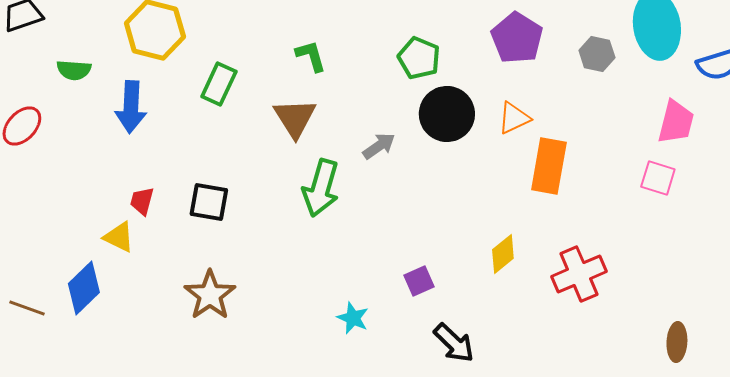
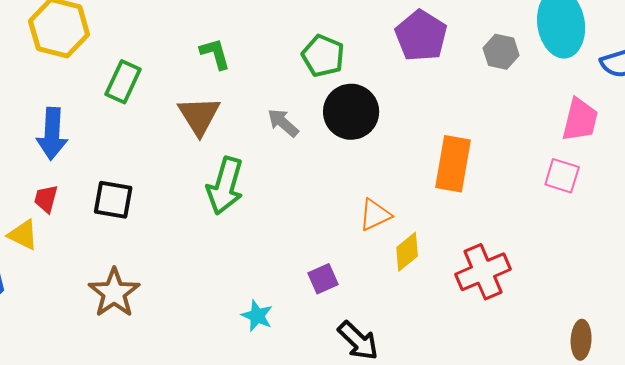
blue arrow: (131, 107) -> (52, 134), moved
orange triangle: (514, 118) -> (375, 215), moved
gray arrow: (379, 146) -> (283, 123), moved, turned -104

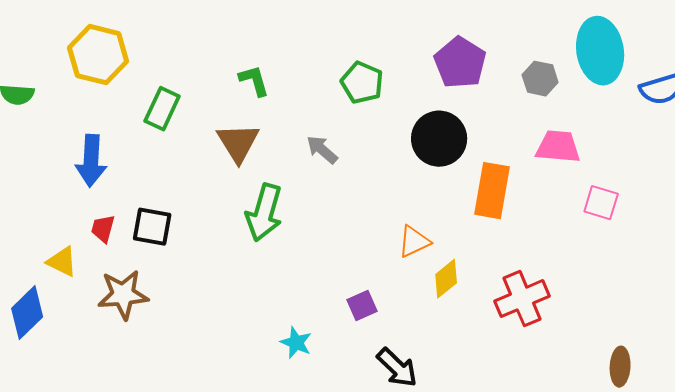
black circle: (351, 112) -> (439, 139), moved
pink trapezoid: (580, 120) -> (558, 147), moved, turned -99
red trapezoid: (46, 199) -> (103, 229), moved
brown star: (114, 293) -> (123, 295), moved, turned 30

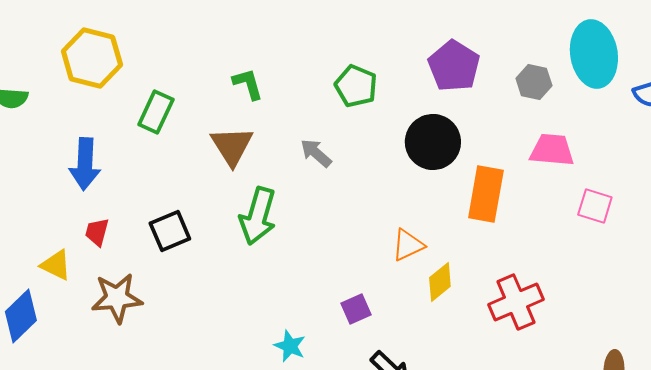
black square: (152, 227) -> (170, 231), moved, turned -33

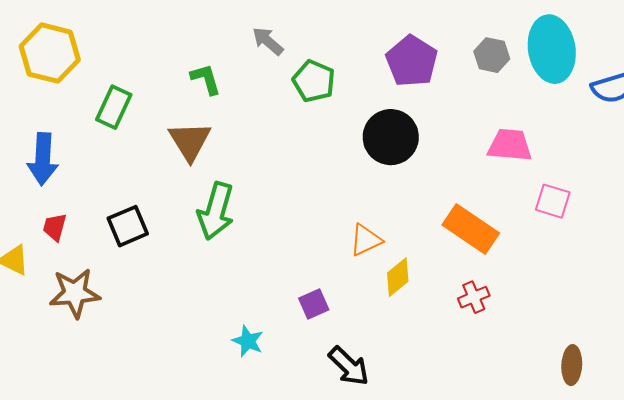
gray hexagon: (534, 82) -> (492, 55), moved
gray arrow: (316, 153) -> (268, 41), moved
orange rectangle: (486, 194) -> (471, 229), moved, turned -66
red cross: (516, 302) -> (474, 297), size x0.6

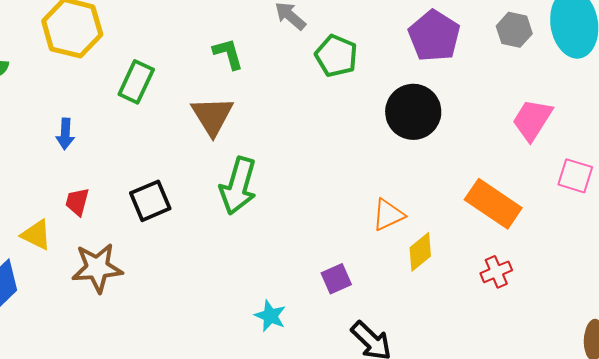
pink trapezoid: (510, 145) -> (532, 120), turned -63
blue arrow: (43, 159) -> (65, 134), size x0.6

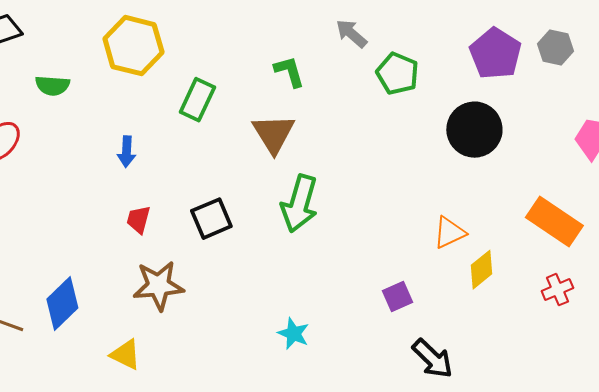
gray hexagon: (514, 30) -> (555, 48), moved
yellow triangle: (36, 235) -> (125, 355), moved
cyan star: (270, 316) -> (293, 334), moved

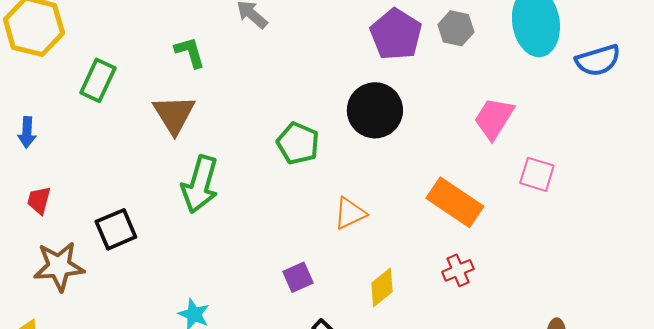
green pentagon: (397, 74) -> (298, 143), moved
black square: (211, 219) -> (116, 229), moved
yellow diamond: (481, 270) -> (382, 287), moved

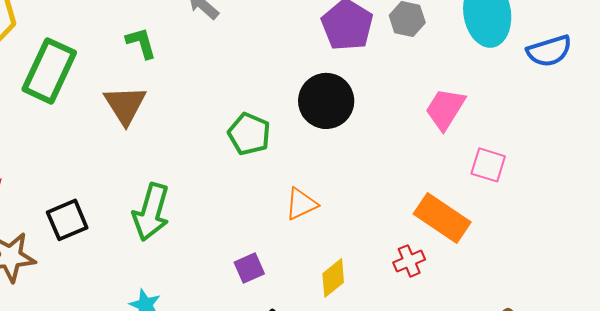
green rectangle: (98, 80) -> (49, 71), size x1.5
green arrow: (200, 184) -> (151, 212), moved
orange rectangle: (455, 202) -> (442, 218), moved

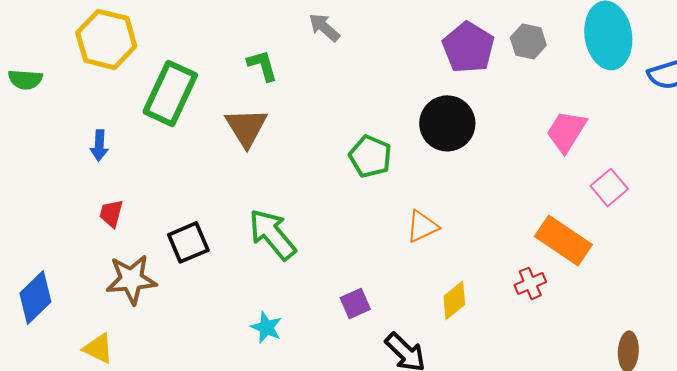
pink square: (488, 165) -> (609, 187), turned 33
green arrow: (151, 212) -> (272, 234), turned 124
purple square: (249, 268) -> (355, 303), moved

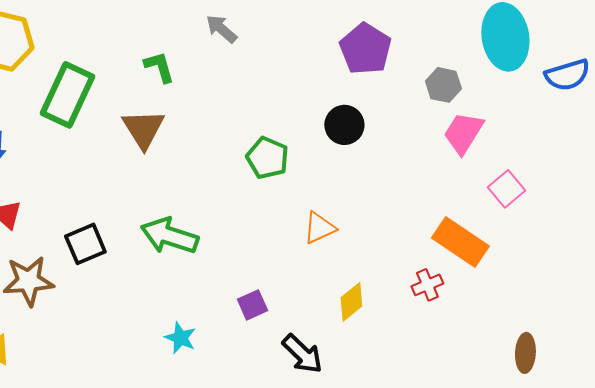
gray hexagon: (528, 41) -> (443, 85), moved
black circle: (447, 123) -> (344, 125), size x0.7
green arrow: (272, 234) -> (169, 236), turned -32
cyan star: (266, 327) -> (180, 338), moved

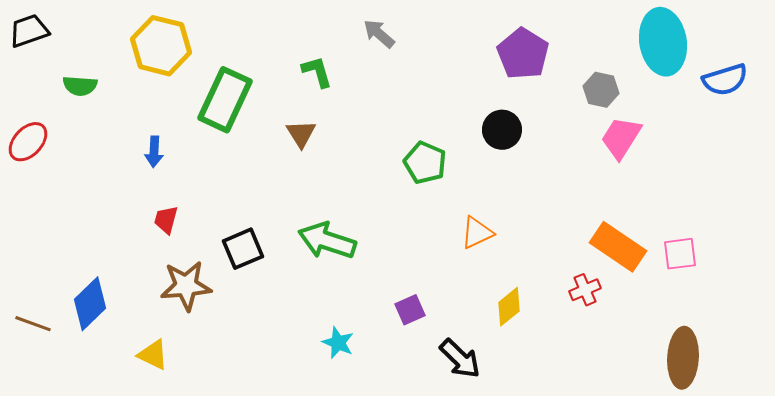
brown triangle: (143, 129) -> (301, 134), size x0.7
pink square: (506, 189) -> (680, 254), moved, turned 33
brown ellipse: (525, 353) -> (683, 358), size x1.5

